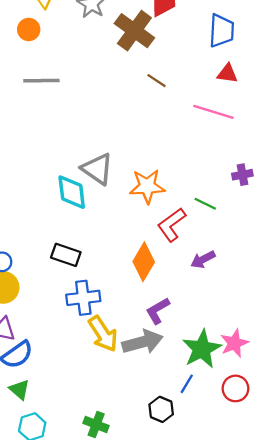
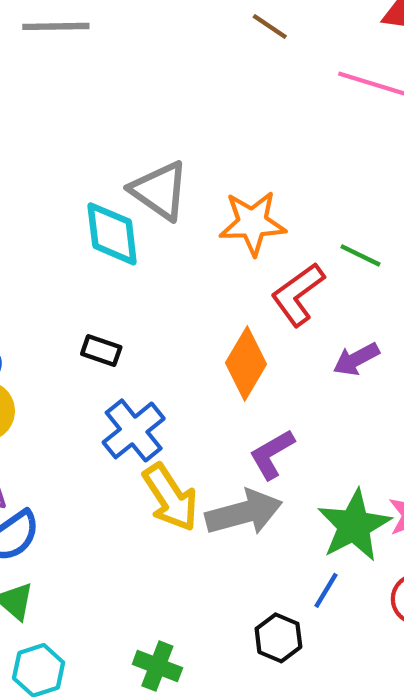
black rectangle: (66, 255) -> (101, 351), size x0.7
blue cross: (83, 298) -> (134, 430), turned -32

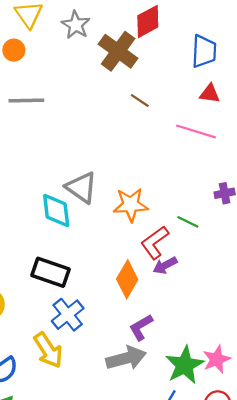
black rectangle: (101, 351) -> (50, 272), size x1.8
purple arrow: (356, 359) -> (165, 265), moved
yellow arrow: (170, 497) -> (48, 350), moved

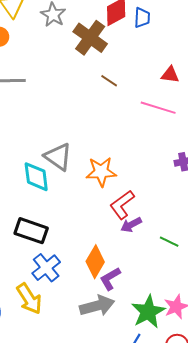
blue trapezoid: (204, 51) -> (142, 18), moved, size x0.7
green line: (188, 222) -> (169, 242), moved
orange diamond: (127, 279) -> (95, 262), moved

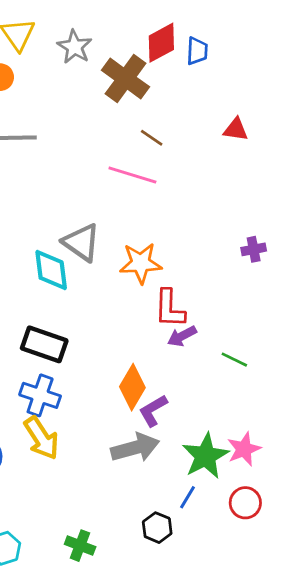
pink line: (158, 108) -> (132, 175), moved
red L-shape: (122, 205) -> (170, 309), turned -52
blue cross: (46, 268) -> (40, 395), moved, turned -32

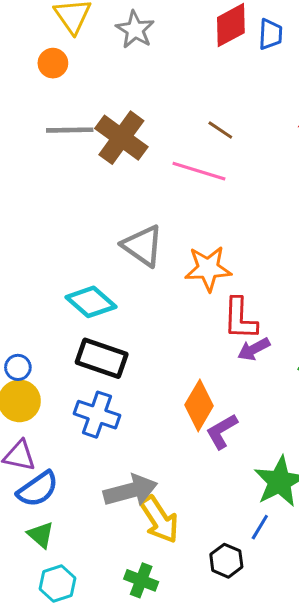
brown cross: (125, 79) -> (121, 138), moved
cyan diamond: (51, 270) -> (91, 302), moved, turned -42
yellow arrow: (41, 438) -> (159, 520), moved
gray arrow: (135, 448) -> (130, 491), moved

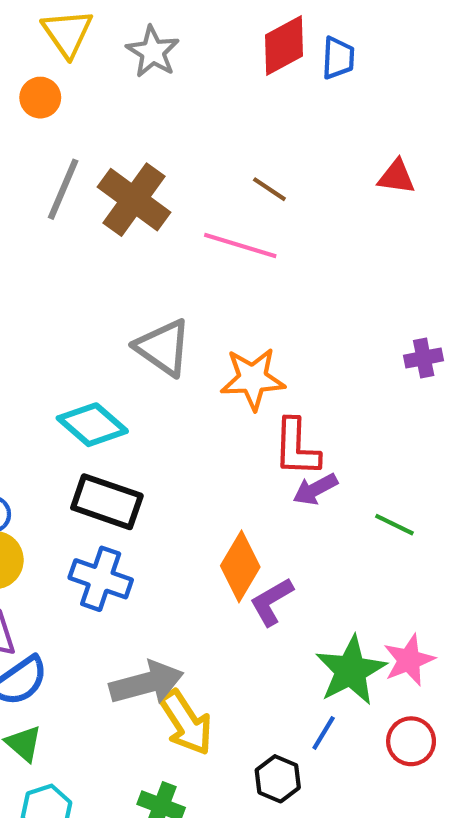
gray line: (70, 130) -> (63, 189), turned -66

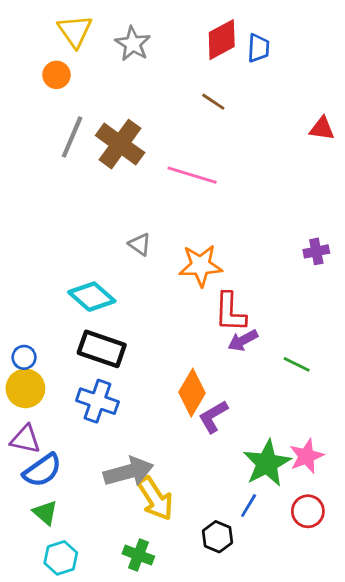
red triangle: (396, 177) -> (322, 129), moved
brown line: (269, 189) -> (213, 102), moved
gray triangle: (163, 348) -> (140, 244), size x0.6

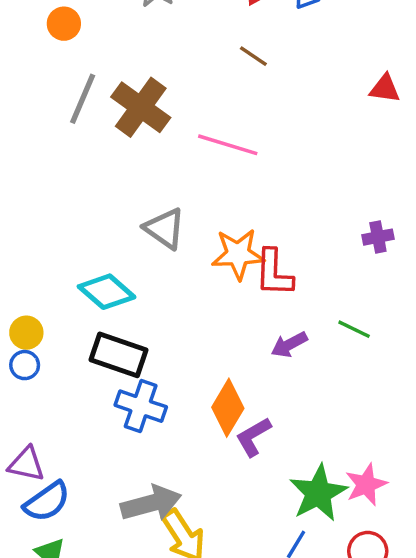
gray triangle: (140, 244) -> (165, 229), size x1.5
red L-shape: (230, 312) -> (274, 273), moved
green line: (297, 364) -> (354, 329), moved
yellow circle: (25, 388) -> (26, 333), moved, size x0.7
blue cross: (97, 401) -> (141, 406), moved

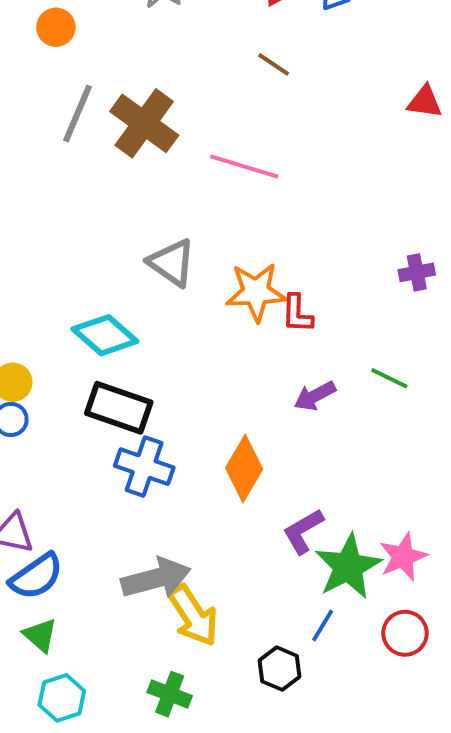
red L-shape: (274, 273) -> (297, 314), size x0.7
purple L-shape: (253, 437) -> (303, 531), moved

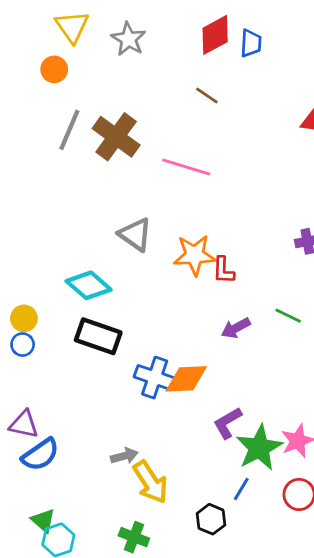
blue cross: (144, 467) -> (155, 378), moved
orange diamond: (244, 469) -> (186, 379), turned 57
gray arrow: (156, 578) -> (124, 456), size x0.6
green triangle: (40, 635) -> (43, 521), moved

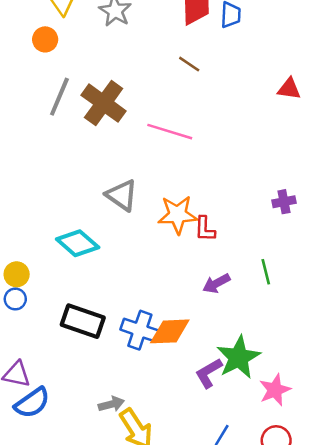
green line: (288, 316) -> (266, 272), turned 50
black rectangle: (98, 336) -> (83, 321), moved
green star: (259, 448) -> (239, 357), moved

